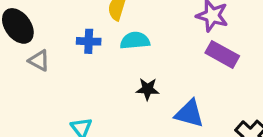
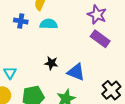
black star: (147, 89) -> (51, 63), moved

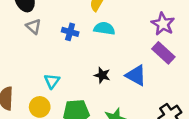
blue cross: (21, 21) -> (70, 32), moved
blue triangle: (76, 72) -> (136, 75), moved

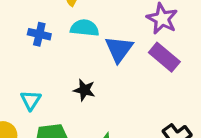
blue triangle: (136, 75) -> (119, 49), moved, turned 40
cyan triangle: (52, 81) -> (31, 100), moved

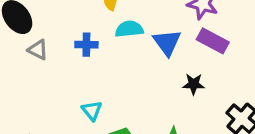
black star: (84, 90) -> (194, 84), moved

